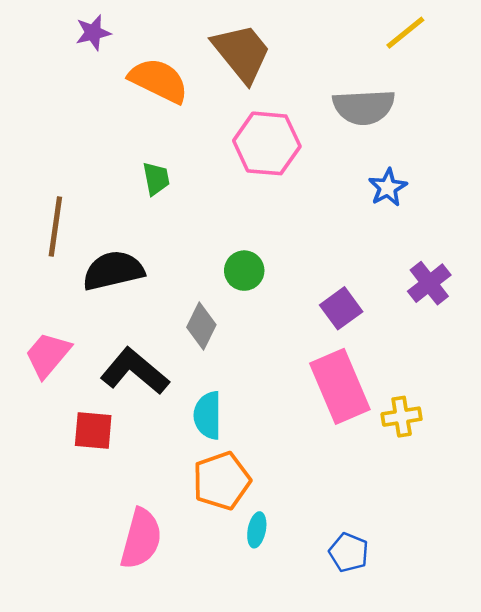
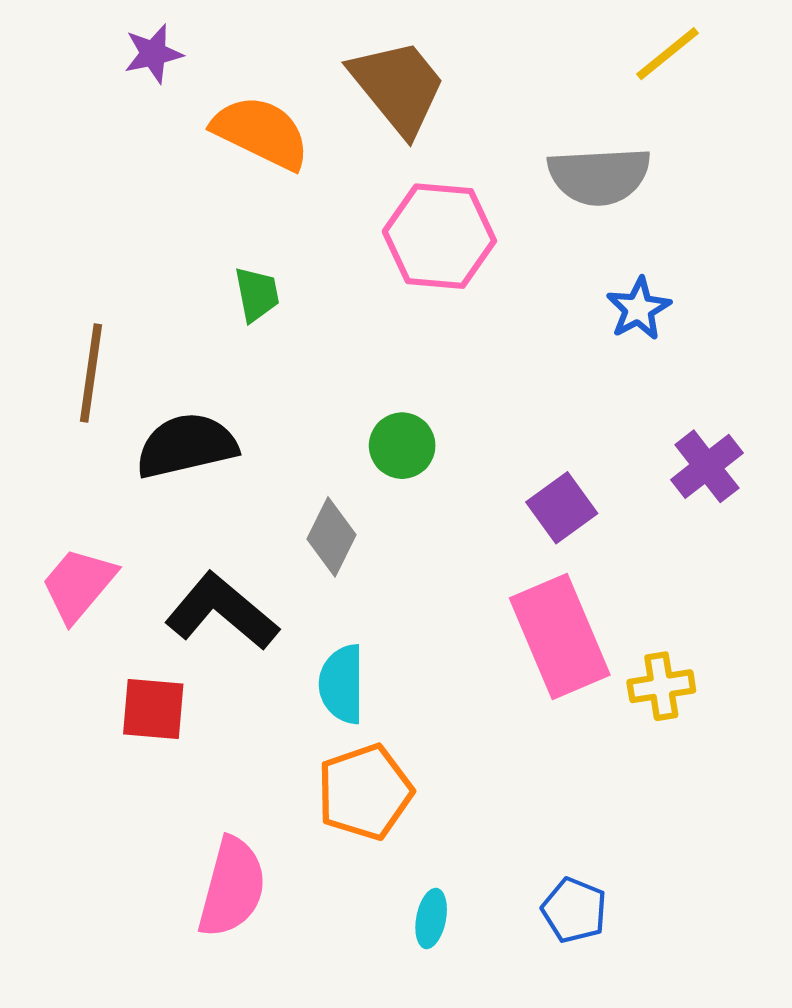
cyan ellipse: (257, 530) -> (431, 918), moved

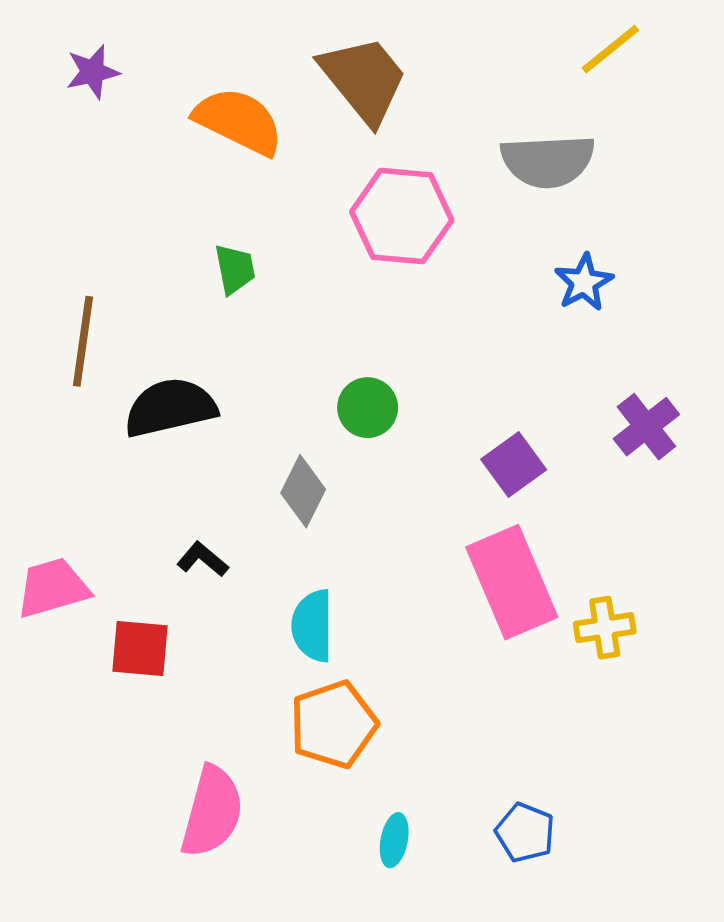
purple star: (153, 54) -> (93, 72), moved
pink trapezoid: (79, 585) -> (53, 588), moved, turned 34
black L-shape: (222, 612) -> (203, 559), size x0.5

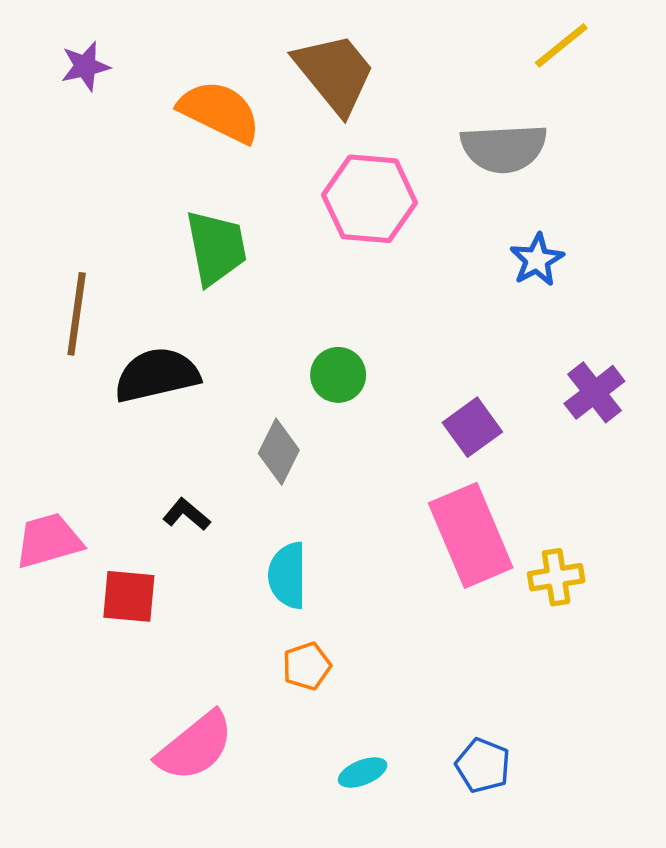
green trapezoid: (235, 269) -> (216, 248), size x1.6
orange pentagon: (333, 724) -> (307, 666), size x0.6
pink semicircle: (212, 812) -> (195, 746), turned 36
cyan ellipse: (394, 840) -> (363, 772), turned 57

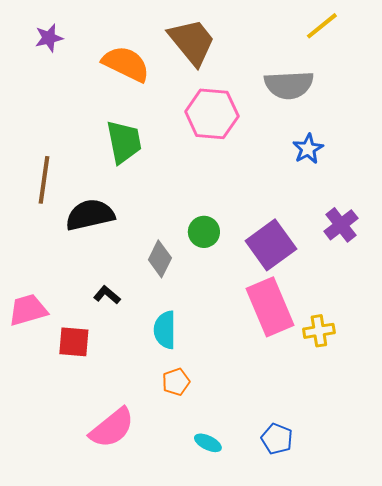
green circle: (338, 375) -> (204, 232), moved
purple square: (472, 427) -> (271, 245), size x1.5
cyan ellipse: (363, 772) -> (208, 443), turned 48

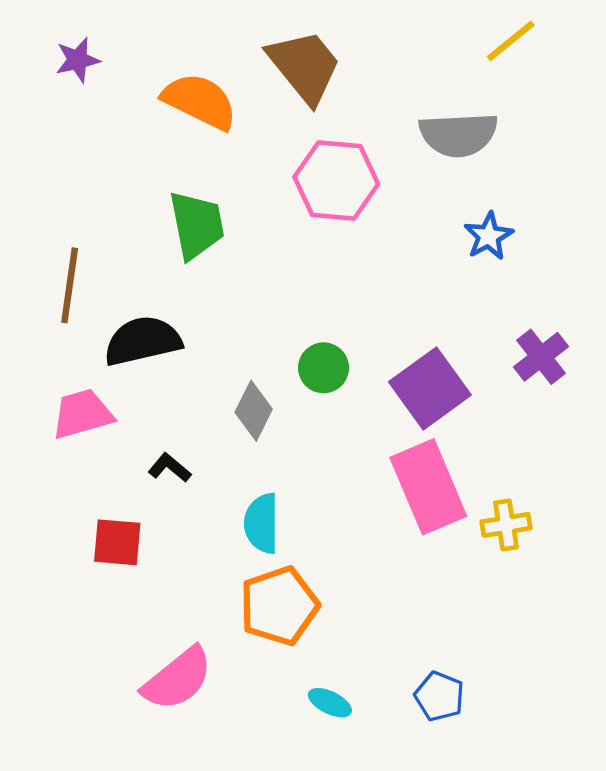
pink trapezoid: (28, 310) -> (82, 414), moved
orange pentagon: (176, 382) -> (279, 606), size x1.8

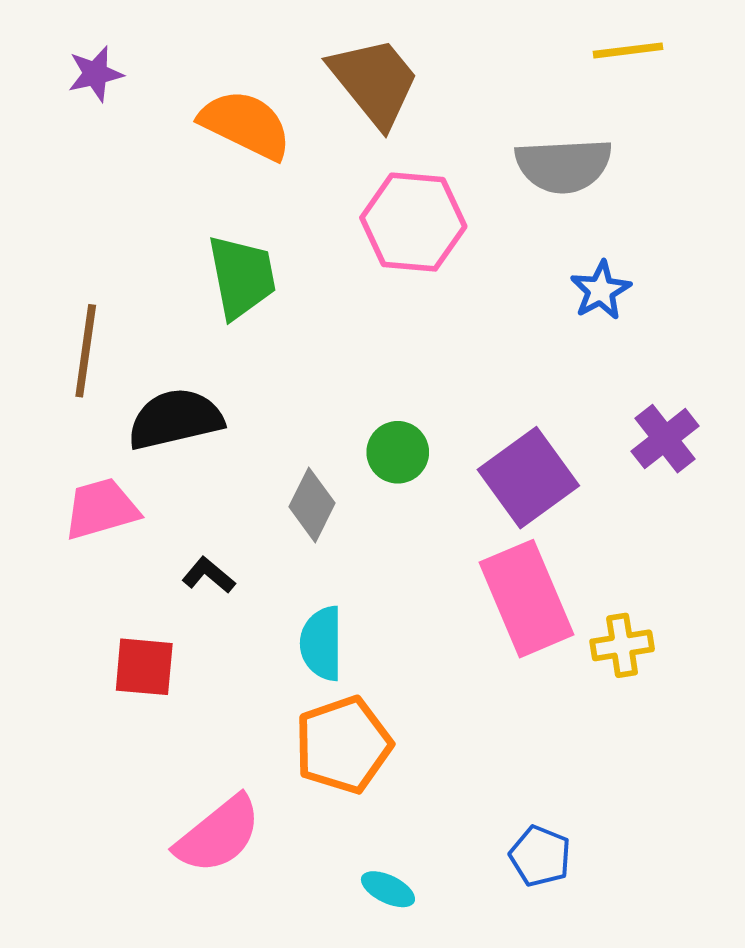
yellow line: (511, 41) -> (628, 50), turned 32
cyan ellipse: (330, 703) -> (388, 889), moved

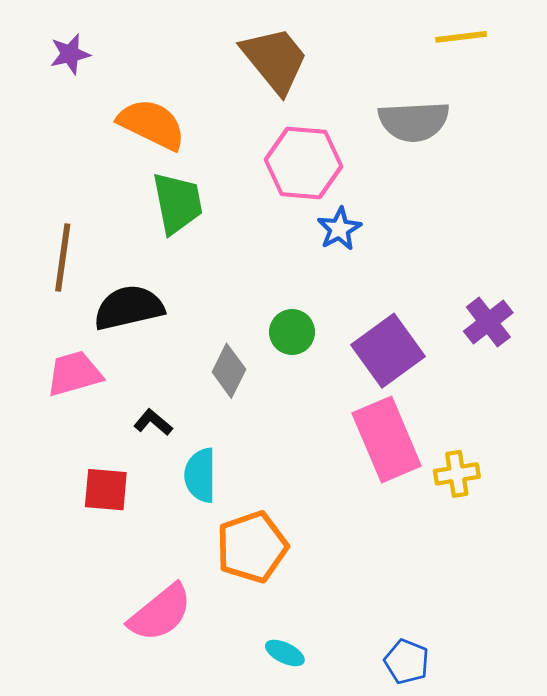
orange semicircle: (246, 125) -> (152, 124), moved
blue star: (601, 290) -> (339, 229), moved
cyan semicircle: (322, 643) -> (200, 475), moved
blue pentagon: (540, 856) -> (407, 662), moved

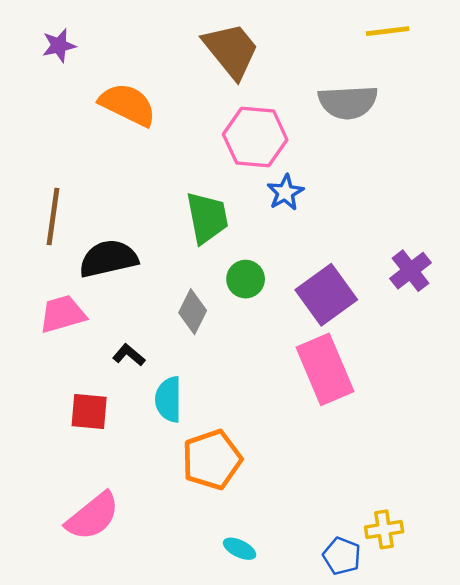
green trapezoid: (177, 203) -> (207, 218), moved
yellow cross: (457, 474) -> (384, 529), moved
pink semicircle: (160, 613) -> (93, 516), moved

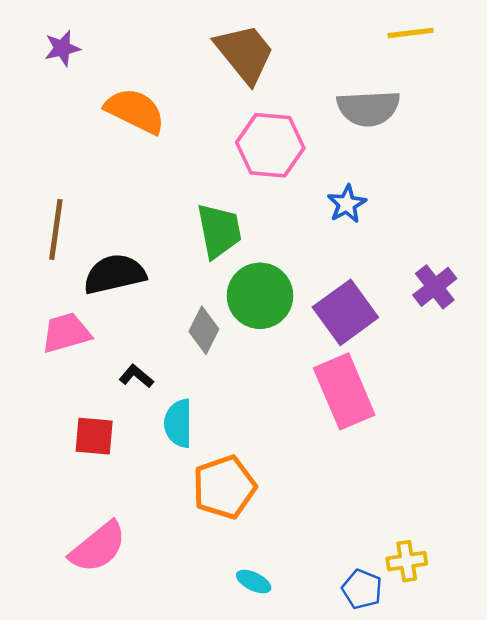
blue star: (285, 192) -> (347, 204), moved
green circle: (246, 279) -> (260, 296), size x1.6

